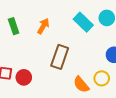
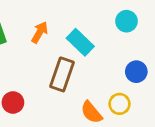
cyan rectangle: (83, 22) -> (80, 42), moved

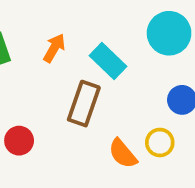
cyan circle: (126, 21) -> (169, 33), size x1.5

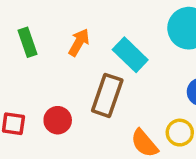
red circle: (19, 141) -> (58, 120), moved

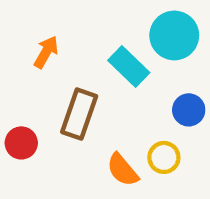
cyan rectangle: (130, 55) -> (129, 66), moved

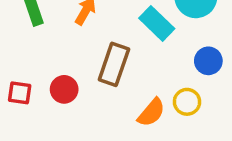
orange semicircle: (123, 170) -> (151, 112), turned -100

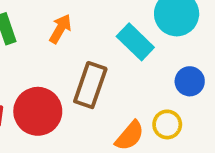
red circle: (64, 89) -> (38, 111), size x1.6

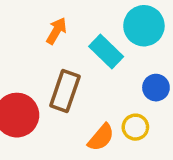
orange arrow: (60, 29) -> (56, 31), moved

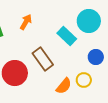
orange arrow: (56, 31) -> (26, 22), moved
brown rectangle: (65, 91) -> (43, 59), turned -55

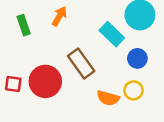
blue circle: (96, 57) -> (137, 58), moved
orange semicircle: (64, 86) -> (108, 98), turned 66

